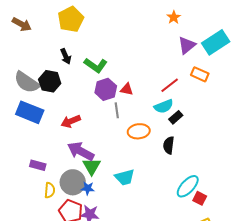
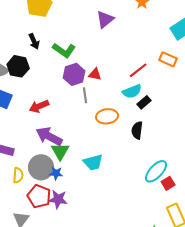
purple triangle: (187, 45) -> (105, 19), moved
red square: (200, 198) -> (168, 183), turned 32

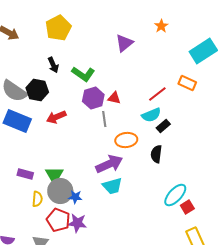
red arrow: (39, 106) -> (56, 117), moved
purple arrow: (49, 136) -> (109, 164), moved, turned 128
green triangle: (60, 151) -> (54, 175), moved

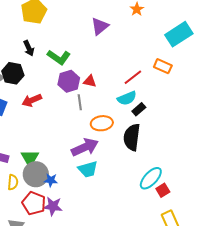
black semicircle: (156, 154) -> (132, 137), size x1.5

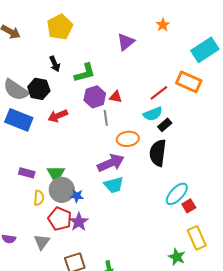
green L-shape: (59, 57) -> (85, 73), turned -50
orange rectangle: (163, 66) -> (189, 82), size x1.4
purple star: (53, 206) -> (79, 222), turned 30

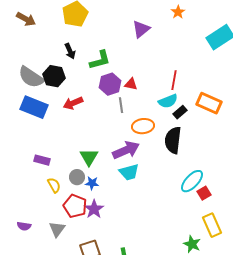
orange rectangle: (189, 82) -> (209, 103), moved
red line: (159, 93) -> (174, 80), turned -42
green triangle: (56, 174) -> (89, 157), moved
gray circle: (62, 190) -> (77, 177), size x0.6
yellow semicircle: (39, 198) -> (54, 185), turned -35

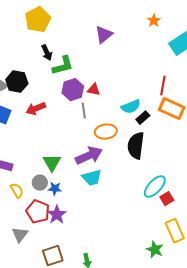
orange star: (178, 12) -> (154, 21), moved
black arrow: (70, 51) -> (47, 53), moved
red line: (174, 80) -> (163, 86), moved

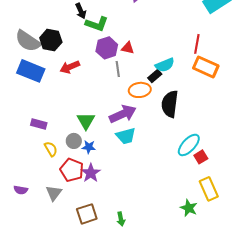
green L-shape: (63, 66) -> (97, 24), turned 35
black rectangle: (143, 118) -> (155, 76), moved

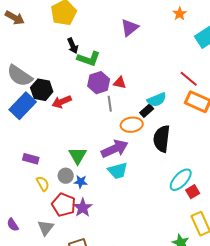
black hexagon: (51, 40) -> (42, 90), moved
red line: (197, 44) -> (189, 79), turned -60
blue rectangle: (31, 71) -> (23, 106), turned -68
purple semicircle: (21, 190) -> (13, 225), turned 48

